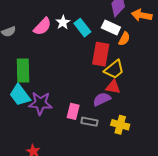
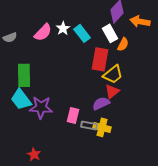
white rectangle: (111, 28) -> (110, 33), turned 36
red triangle: (113, 87) -> (112, 91), turned -49
yellow cross: (120, 125) -> (102, 127), moved

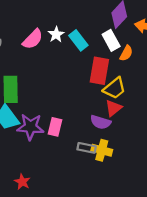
purple semicircle: (101, 103) -> (101, 122), turned -138
pink rectangle: (73, 115) -> (55, 127), moved

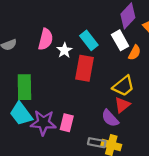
white star: (56, 35) -> (64, 50), moved
pink semicircle: (33, 39) -> (46, 39), turned -30
red rectangle: (99, 71) -> (84, 68), moved
purple semicircle: (101, 122) -> (110, 118), turned 30

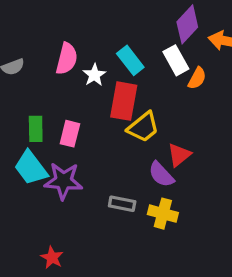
yellow trapezoid: (123, 86) -> (143, 127), moved
green rectangle: (24, 87) -> (36, 129), size x0.7
pink rectangle: (67, 123) -> (70, 134), moved
gray rectangle: (97, 143) -> (122, 204), moved

